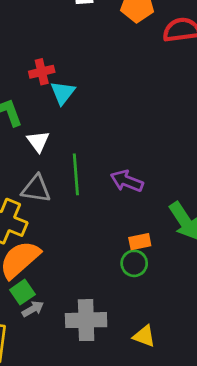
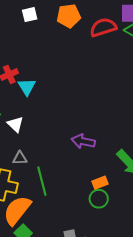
green line: (76, 174) -> (42, 181), moved
gray triangle: (36, 189) -> (20, 158), size x0.7

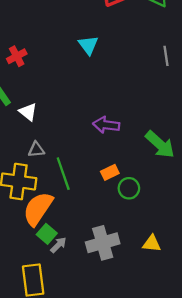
cyan triangle: (27, 87) -> (88, 45), moved
orange rectangle: (100, 183) -> (110, 172), moved

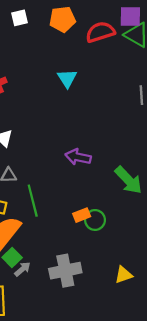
orange rectangle: (110, 172) -> (82, 215), moved
yellow triangle: (152, 244) -> (124, 275), moved, turned -30

